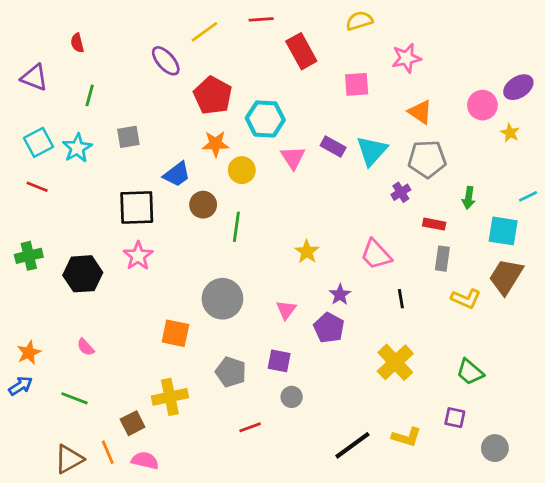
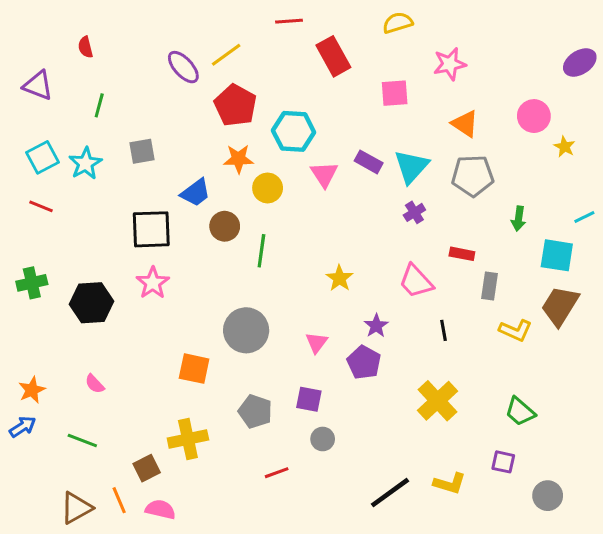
yellow line: (204, 32) -> (226, 55), moved
purple ellipse: (518, 87) -> (580, 62), moved
purple cross: (401, 192) -> (414, 212), moved
red rectangle: (434, 224) -> (462, 254), moved

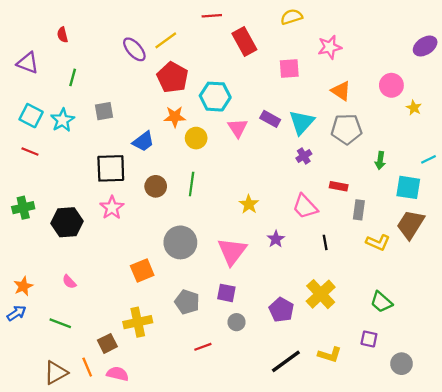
cyan square: (43, 157) -> (31, 116), turned -35
brown circle: (225, 226) -> (156, 186), moved
pink triangle: (317, 343) -> (232, 251), size x1.8
purple pentagon: (364, 362) -> (281, 310), moved
orange square: (194, 369) -> (142, 271), turned -35

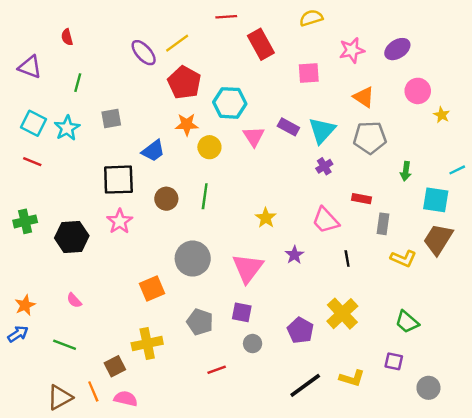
purple ellipse: (425, 46) -> (397, 49), moved

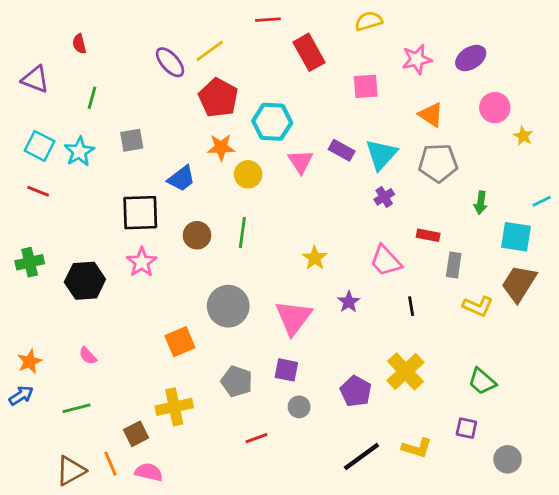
green line: (65, 345) -> (76, 408), turned -35

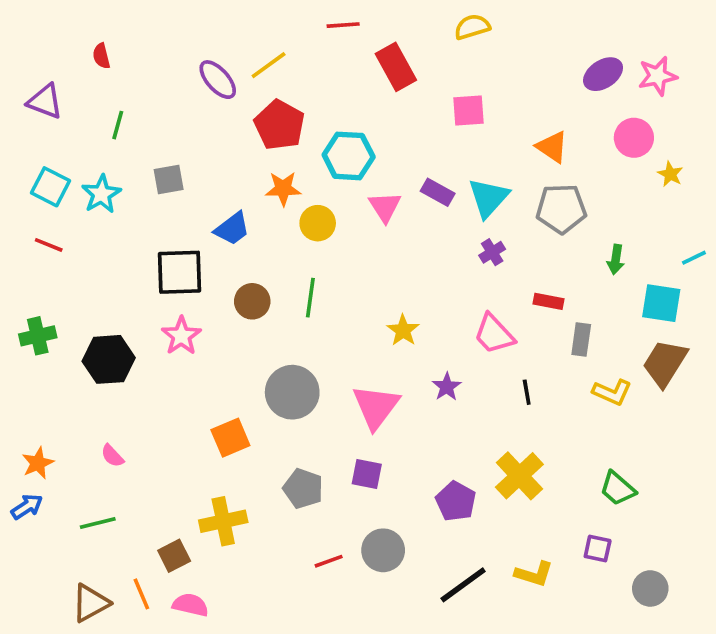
pink star: (417, 59) -> (658, 76), moved
gray circle: (299, 407) -> (383, 550), moved, size x1.5

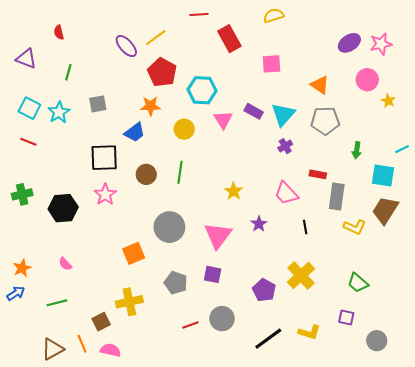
orange star: (283, 189) -> (150, 106), moved
gray rectangle: (581, 339) -> (337, 197), size x1.4

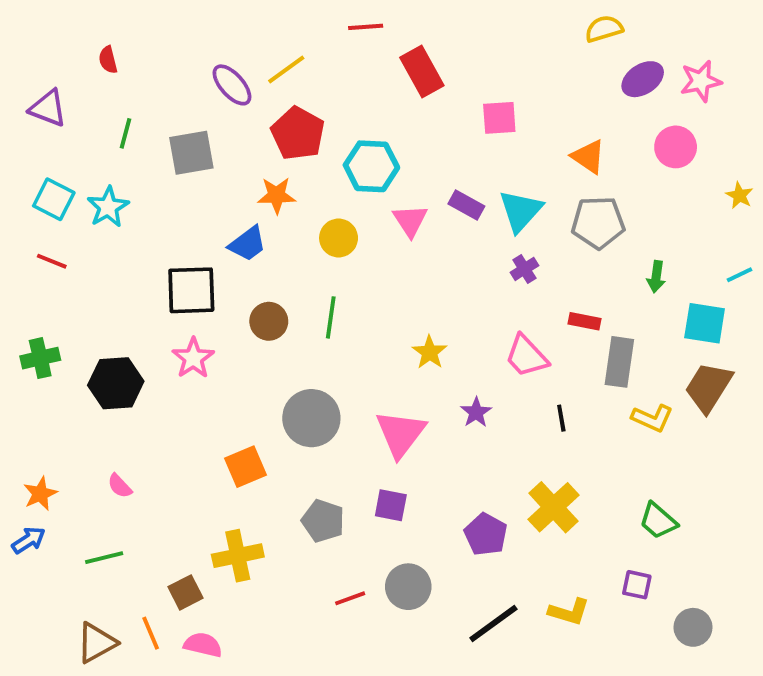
yellow semicircle: (274, 16) -> (604, 29), moved
yellow star: (388, 101) -> (739, 195), moved
gray square: (98, 104) -> (191, 153), moved, size x1.4

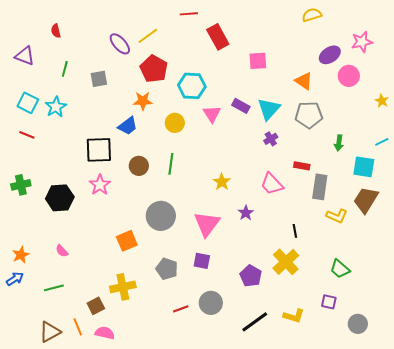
purple ellipse: (643, 79) -> (330, 55), moved
gray square: (191, 153) -> (99, 79), size x0.7
black line: (561, 418) -> (295, 231), moved

